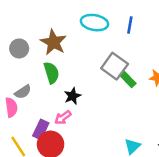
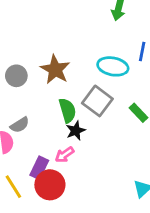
cyan ellipse: (94, 23) -> (113, 66), moved
gray square: (115, 66) -> (97, 101), moved
green semicircle: (51, 73) -> (67, 110), moved

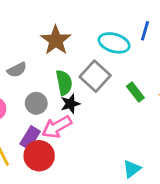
gray circle: (16, 76) -> (36, 103), moved
gray semicircle: (20, 125) -> (17, 70), moved
pink arrow: (65, 155) -> (57, 127), size x1.5

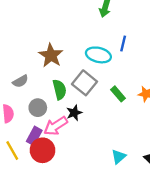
black star: (70, 104) -> (74, 113), moved

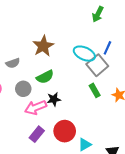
gray square: (85, 83) -> (97, 65), moved
green semicircle: (59, 90) -> (45, 77), turned 66
purple rectangle: (34, 136) -> (37, 134), moved
red circle: (43, 150) -> (65, 131), moved

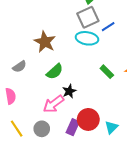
blue line: (107, 48) -> (108, 27), turned 48
gray square: (97, 65) -> (88, 17), moved, turned 30
gray circle: (23, 89) -> (42, 129), moved
purple rectangle: (37, 134) -> (73, 127), moved

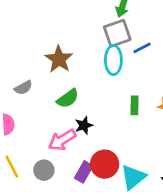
cyan ellipse: (87, 38) -> (113, 60), turned 75
green rectangle: (107, 72) -> (135, 105), turned 40
cyan triangle: (111, 127) -> (133, 177), size x1.5

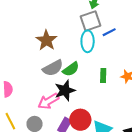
gray semicircle: (23, 88) -> (53, 68), moved, size x1.5
green semicircle: (68, 98) -> (71, 69), moved
black star: (84, 125) -> (65, 90), size x1.5

